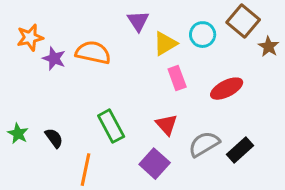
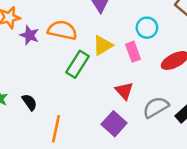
cyan circle: (203, 35) -> (147, 28), moved
yellow triangle: (165, 44) -> (103, 45), moved
green rectangle: (111, 126) -> (77, 64), moved, turned 60

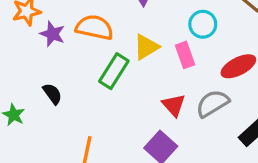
black semicircle: (29, 102) -> (52, 94), moved
gray semicircle: (156, 107) -> (213, 103), moved

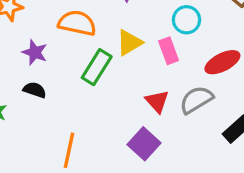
purple star: (52, 34) -> (35, 52), moved
black semicircle: (52, 94) -> (35, 90), turned -35

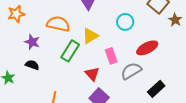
pink rectangle: (169, 51) -> (111, 56), moved
red triangle: (157, 101) -> (92, 74), moved

